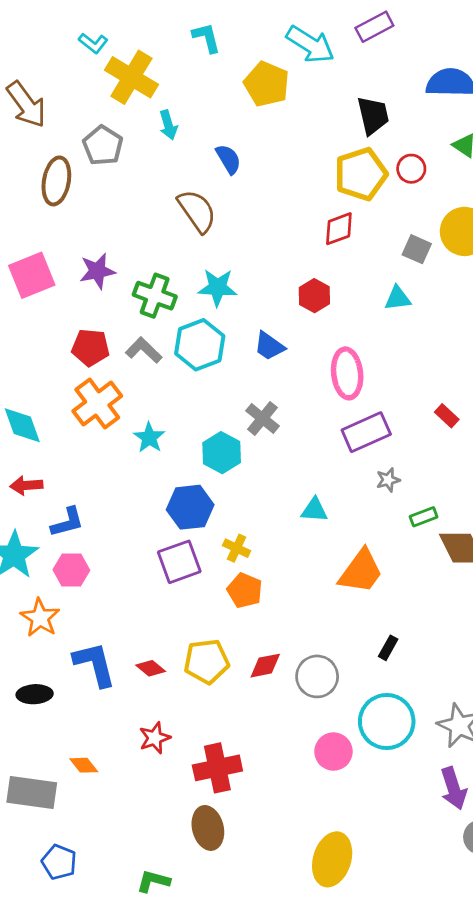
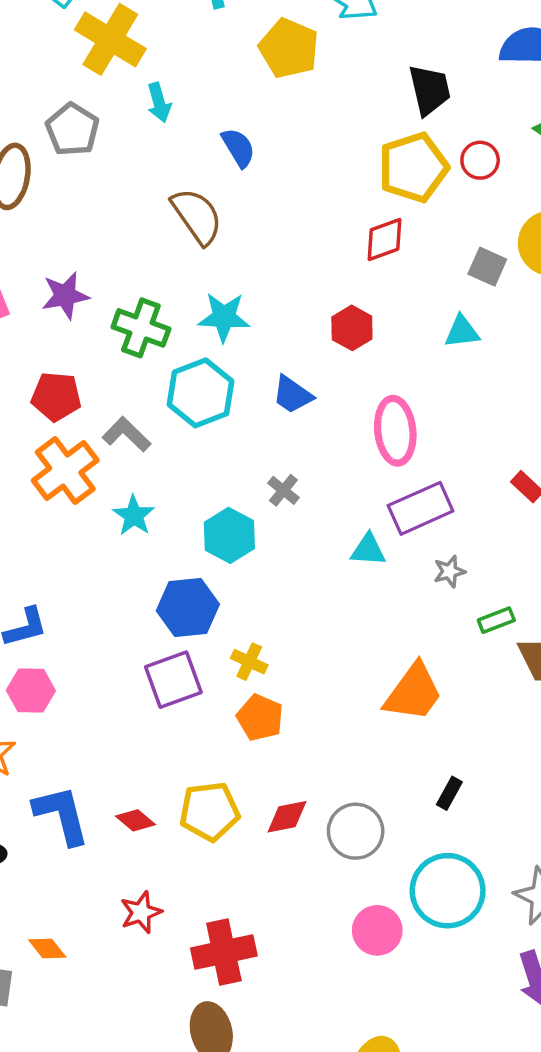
gray L-shape: (144, 350) -> (127, 434), moved
gray cross: (262, 418) -> (283, 490), size x0.7
cyan triangle: (314, 510) -> (368, 550), moved

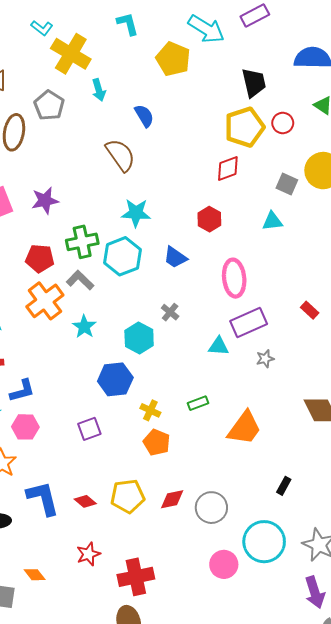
green cross: (141, 328) -> (82, 242), moved, turned -32
green rectangle: (496, 620) -> (198, 403), moved
purple square: (173, 680) -> (89, 429), moved, size x0.7
black rectangle: (449, 793) -> (284, 486), moved

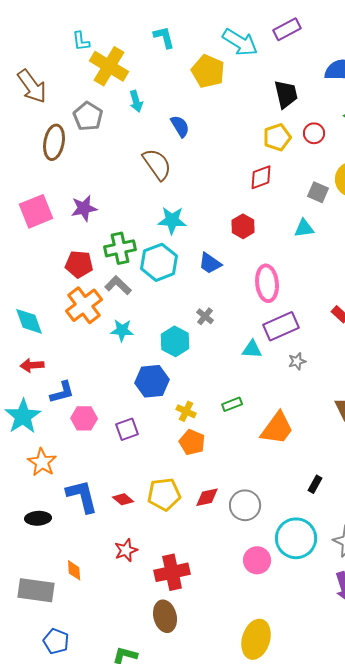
cyan L-shape: (42, 28) -> (81, 41), turned 45
yellow pentagon: (244, 127) -> (277, 137), size x0.7
cyan star: (84, 327) -> (122, 330), turned -30
pink hexagon: (25, 427) -> (84, 418), moved
orange diamond: (35, 575) -> (74, 570), turned 35

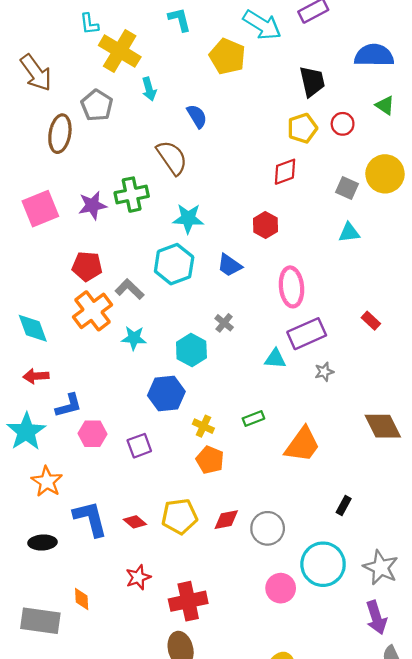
cyan triangle: (304, 228) -> (349, 233), moved
green cross: (120, 248) -> (132, 195), moved

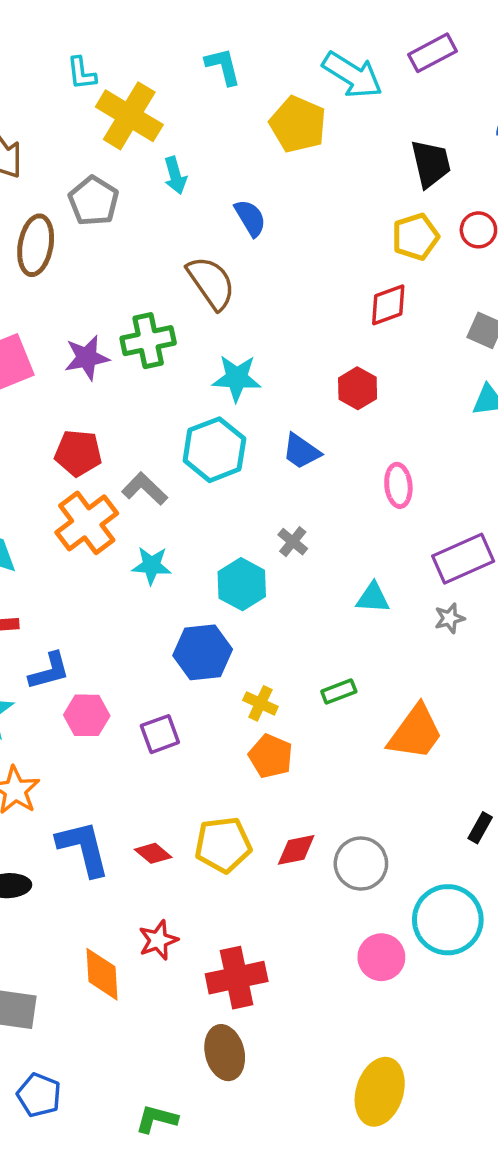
pink ellipse: (291, 287) -> (398, 485), size x0.7
purple rectangle: (307, 334) -> (463, 559), moved
orange diamond: (82, 599) -> (102, 974), moved, size x1.5

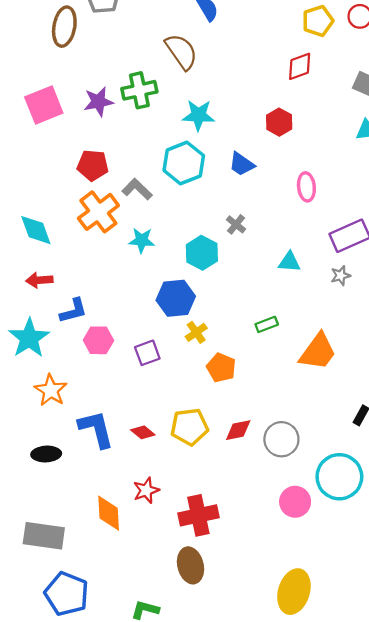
yellow cross: (260, 703) -> (196, 332), moved, turned 30
blue pentagon: (39, 1095) -> (67, 594), size x1.5

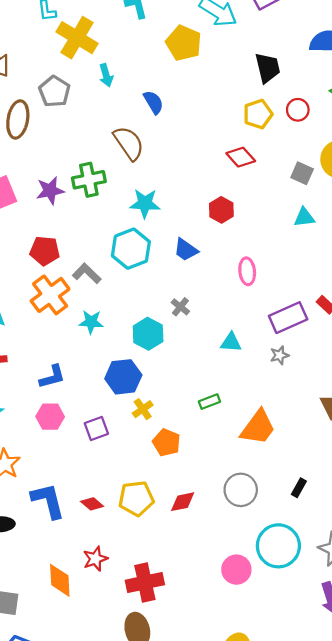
red diamond: (300, 66) -> (241, 157), turned 68
blue L-shape: (73, 311) -> (52, 377), moved
gray circle: (281, 439) -> (241, 490), moved

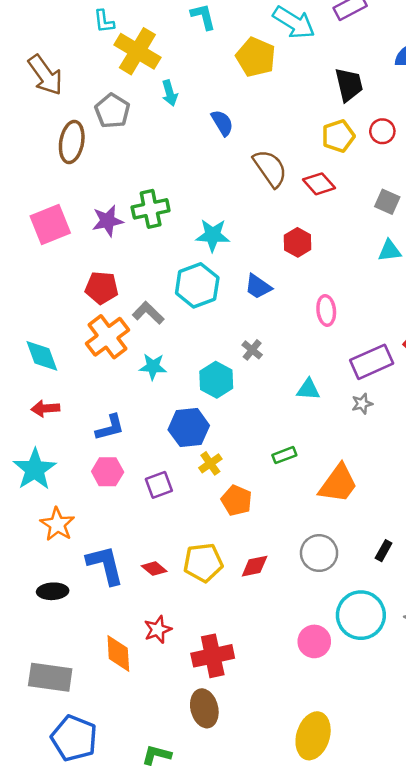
brown semicircle: (129, 143) -> (270, 168), moved

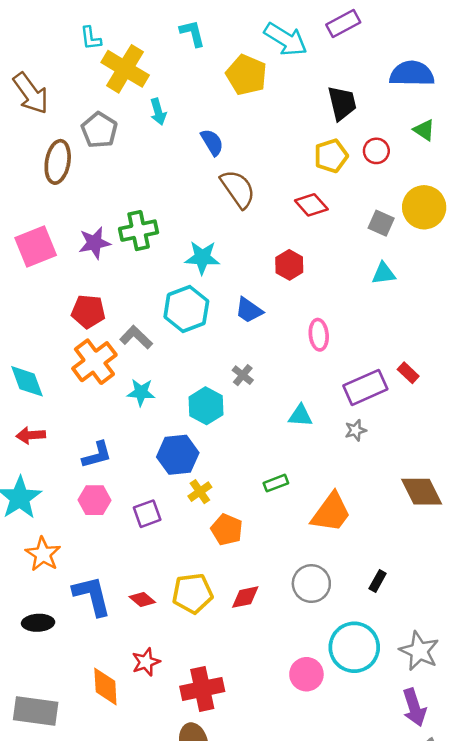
brown semicircle: (270, 168) -> (238, 189), moved

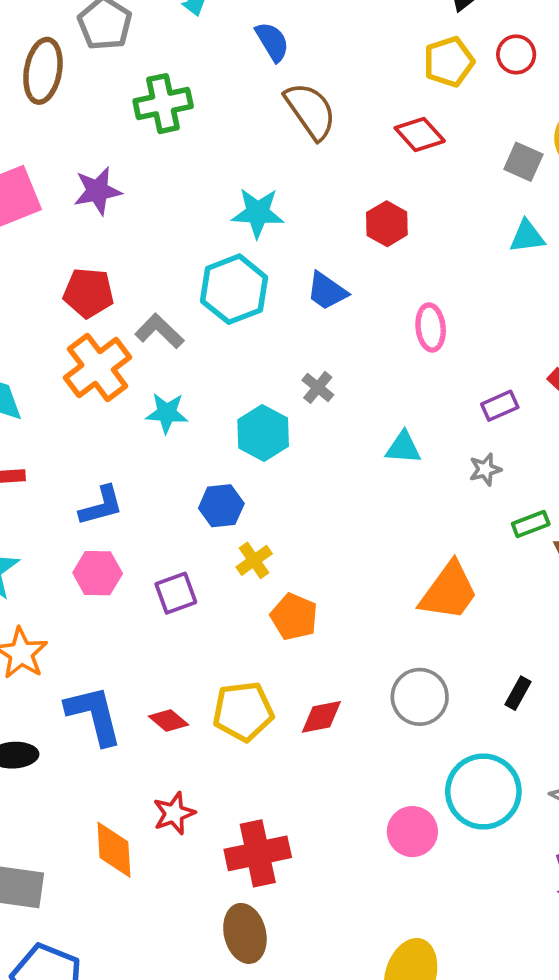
green cross: (139, 231) -> (163, 104), moved
purple rectangle: (365, 387) -> (500, 406), size x0.6
blue hexagon: (178, 455) -> (221, 506), size x0.7
green rectangle: (276, 483) -> (531, 524), moved

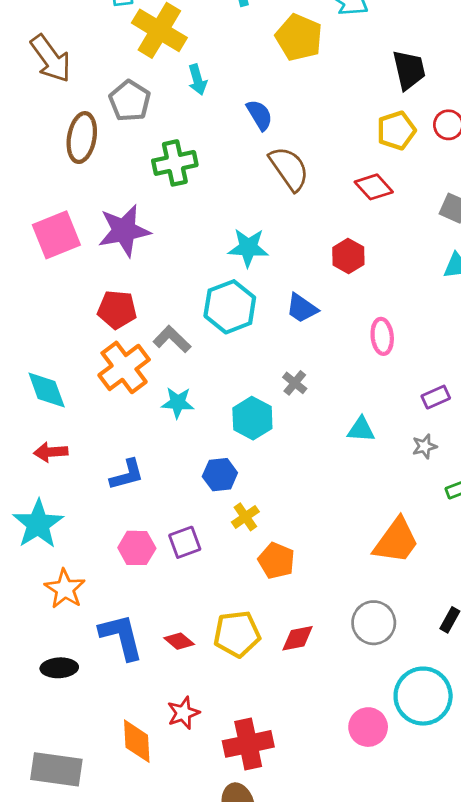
purple star: (98, 191) -> (124, 231), size x1.4
pink hexagon: (98, 573) -> (137, 548), moved

